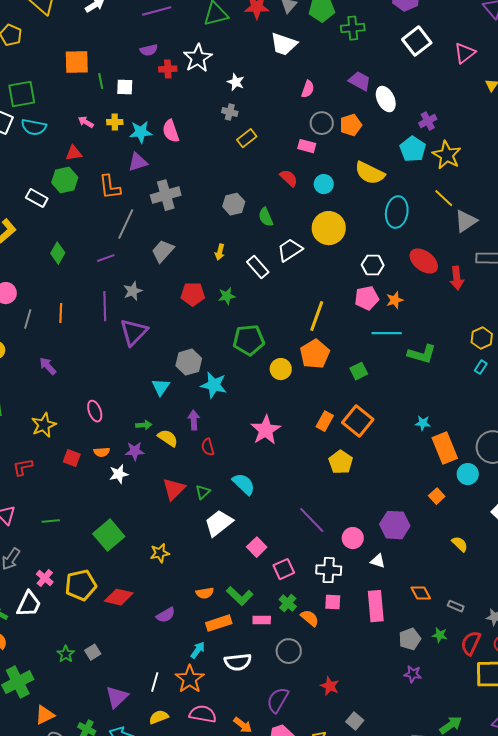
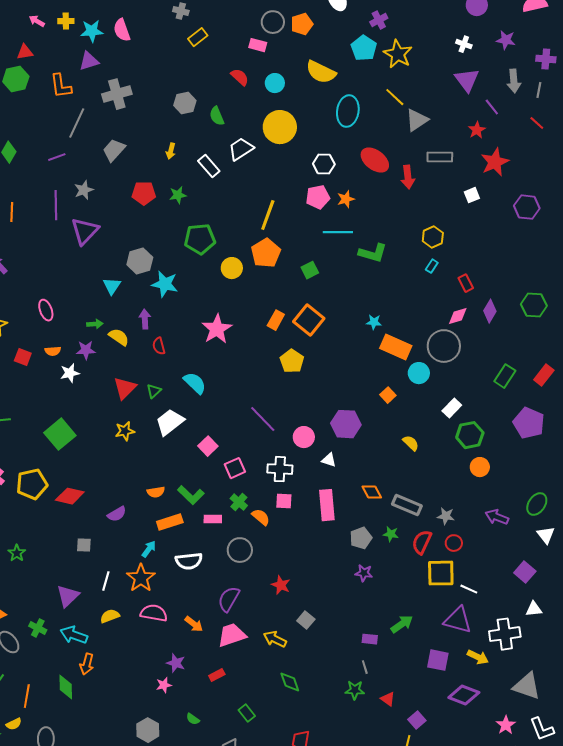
orange rectangle: (445, 448) -> (396, 347), turned -44
yellow star: (160, 553) -> (125, 431), moved
gray rectangle: (456, 606) -> (407, 505), size x1.8
gray square: (93, 652) -> (84, 545), moved, turned 35

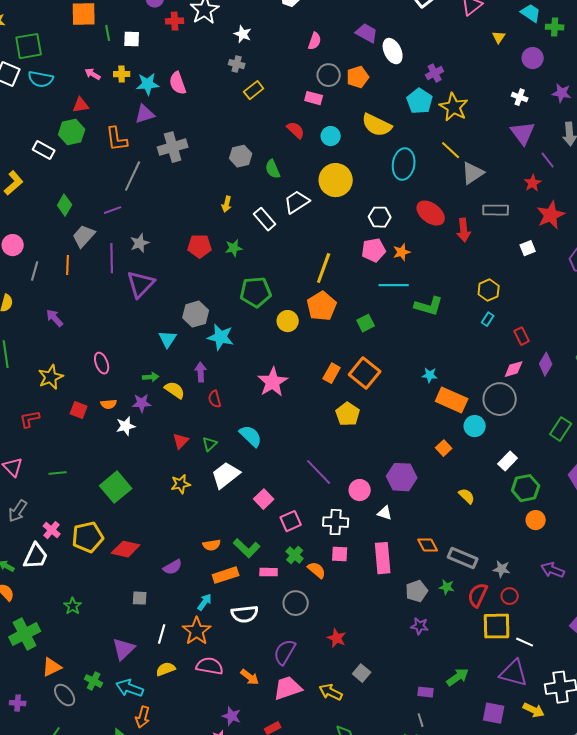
gray trapezoid: (114, 150) -> (84, 236), moved
red triangle: (125, 388) -> (181, 441), size x0.7

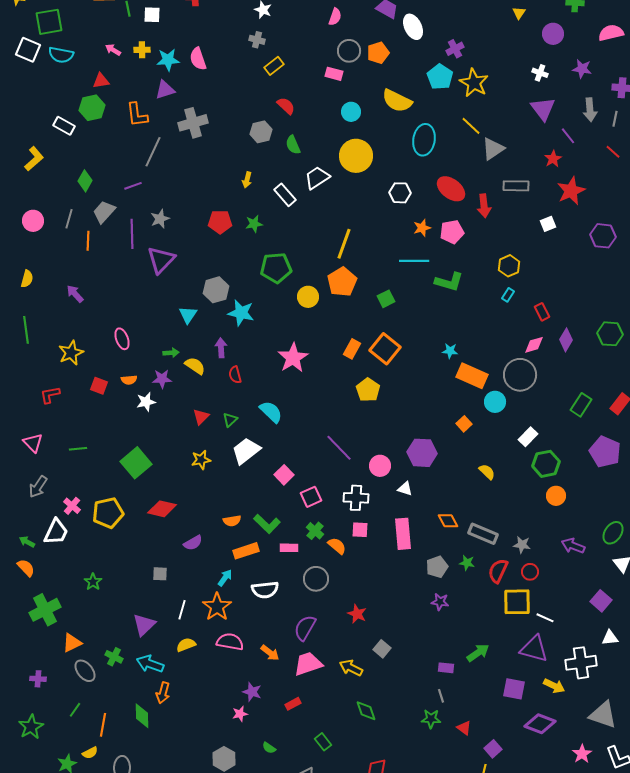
red semicircle: (296, 130) -> (286, 106), moved
pink pentagon: (374, 250) -> (452, 232), moved
gray line: (35, 271) -> (69, 219), moved
red diamond: (126, 549) -> (162, 509), moved

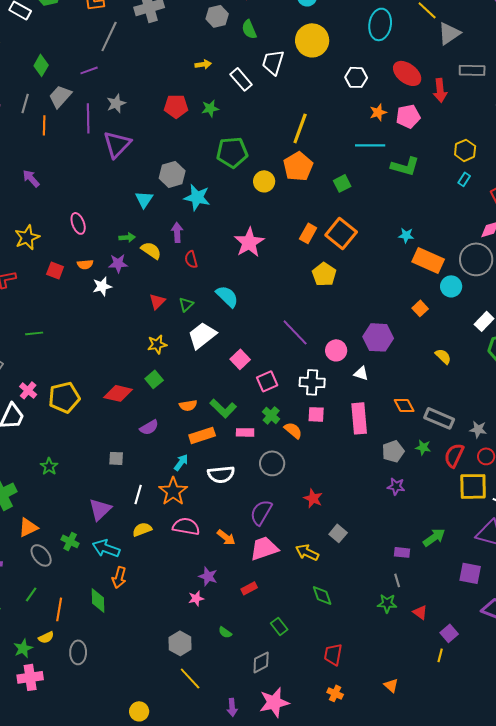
white trapezoid: (317, 178) -> (273, 62), turned -40
yellow arrow: (247, 180) -> (203, 64), turned -112
green square: (136, 463) -> (154, 379), moved, size x0.6

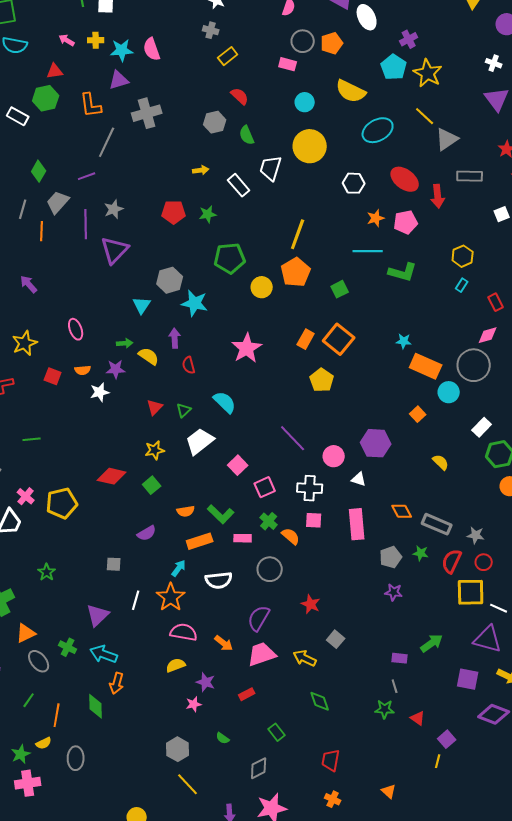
cyan ellipse: (380, 24) -> (378, 130), turned 52
red diamond: (118, 393) -> (112, 476), moved
yellow semicircle: (142, 529) -> (176, 665), moved

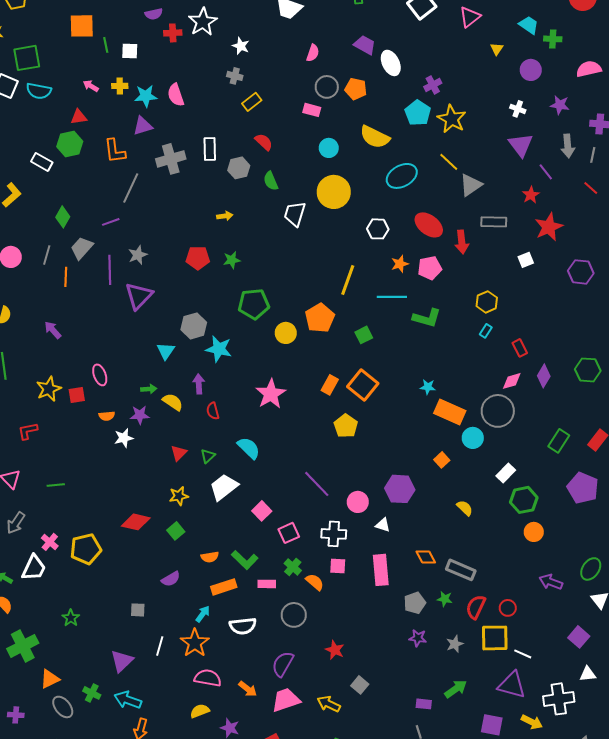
orange pentagon: (332, 43) -> (356, 89), turned 30
white rectangle: (239, 185) -> (210, 149), moved, turned 40
yellow line: (298, 234) -> (348, 280), moved
red square: (53, 376) -> (77, 395), moved, turned -30
gray star: (476, 535) -> (455, 644), moved, turned -30

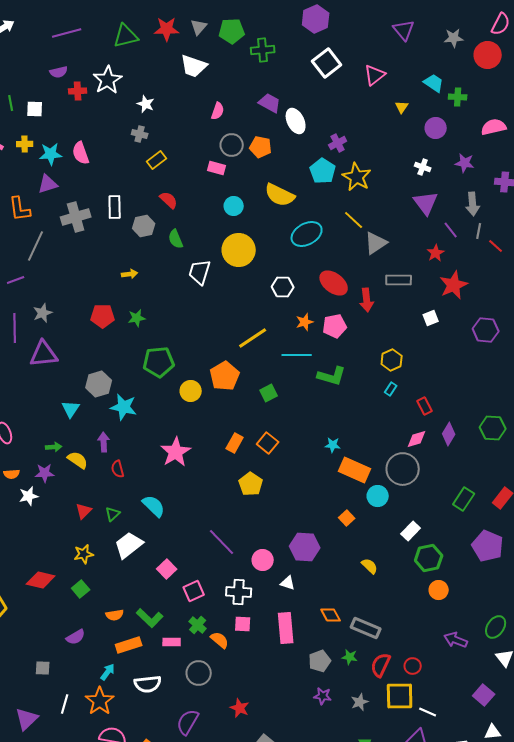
gray line: (593, 155) -> (479, 231), moved
yellow line: (348, 280) -> (253, 338), turned 36
purple triangle: (139, 296) -> (44, 354), turned 40
orange square: (363, 385) -> (268, 443), size x0.7

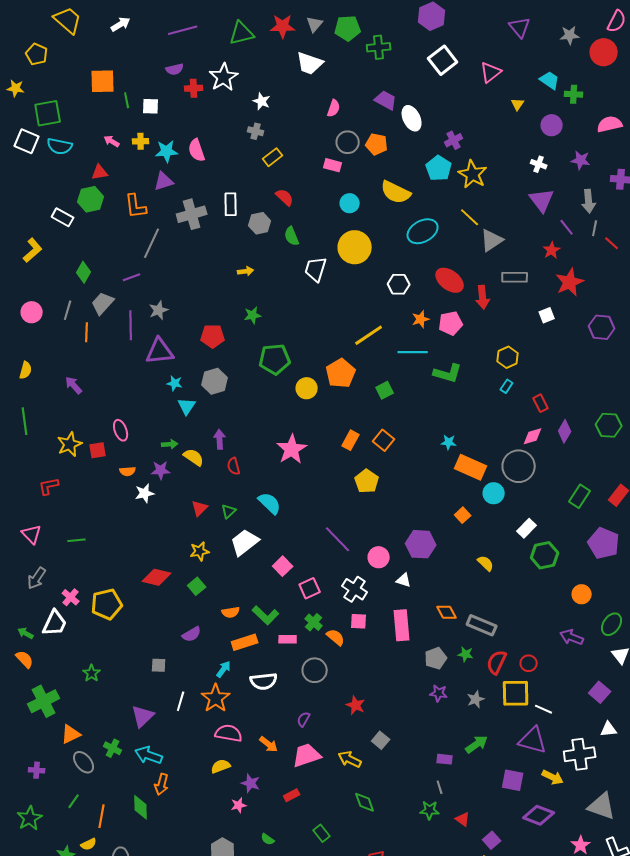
red pentagon: (103, 316) -> (213, 336), moved
cyan star: (124, 407) -> (175, 383), moved, size x0.6
orange circle: (439, 590) -> (582, 594), moved
white cross: (239, 592) -> (355, 589), turned 30
purple semicircle: (188, 722) -> (304, 719), size x0.6

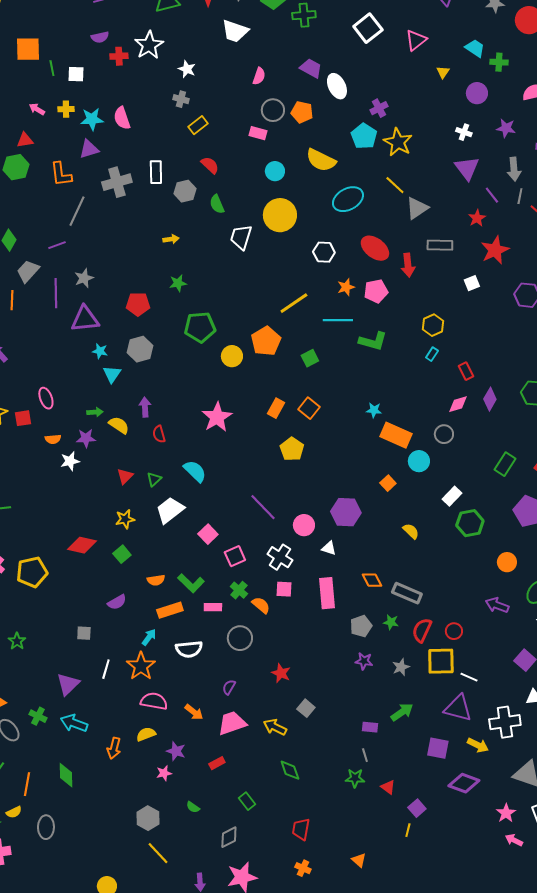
gray circle: (519, 466) -> (444, 434), size x0.6
orange arrow: (162, 784) -> (114, 748), moved

